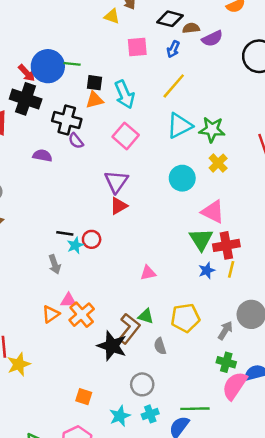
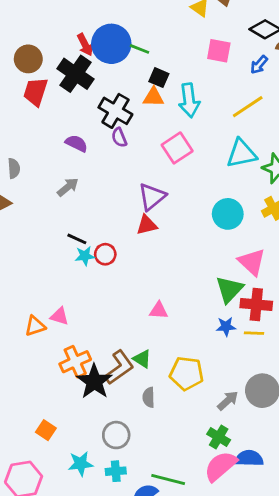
gray arrow: (55, 264) -> (68, 187), moved, turned -126
yellow line: (231, 269) -> (254, 333), turned 63
orange cross: (82, 315) -> (75, 362), moved

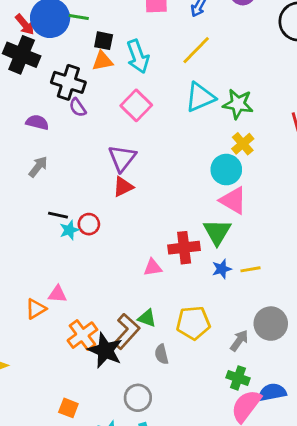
cyan circle: (228, 214) -> (226, 170), moved
red cross: (256, 304) -> (184, 248), moved

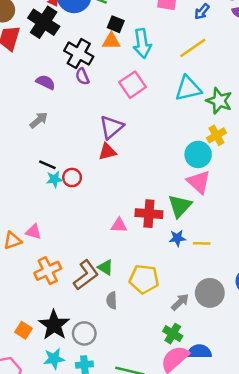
black star: (105, 350) -> (54, 325), moved

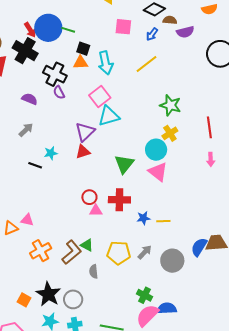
cyan triangle: (188, 89) -> (109, 116), moved
red circle: (72, 177) -> (89, 197), moved
cyan star: (54, 179) -> (51, 153), moved
green triangle: (180, 206) -> (124, 164), moved
gray arrow: (180, 302) -> (145, 252), moved

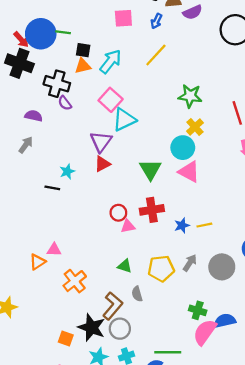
cyan arrow: (106, 63) -> (111, 62), turned -120
gray arrow: (26, 130) -> (26, 145), moved
brown L-shape: (72, 252) -> (113, 306), moved

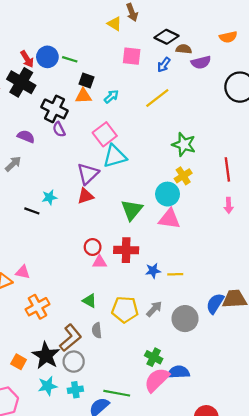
blue circle: (41, 34) -> (47, 57), size x0.7
cyan arrow: (111, 62) -> (111, 96), size x0.6
pink triangle: (189, 172) -> (169, 219), turned -30

